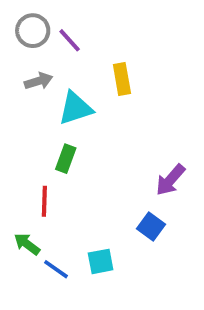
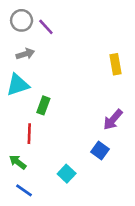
yellow rectangle: (122, 79) -> (115, 64), moved
cyan triangle: (75, 108) -> (18, 85), moved
cyan square: (101, 261) -> (67, 174), turned -36
blue line: (56, 269) -> (24, 190), moved

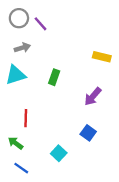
yellow rectangle: (115, 64) -> (102, 57), turned -66
green rectangle: (43, 105) -> (54, 77), moved
purple arrow: (113, 120) -> (93, 97), moved

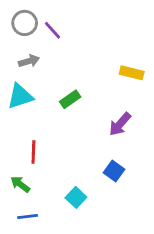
green rectangle: (54, 77) -> (70, 99), turned 35
blue line: (21, 168) -> (28, 217), turned -42

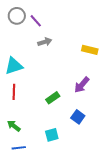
gray arrow: (29, 61) -> (45, 42), moved
green rectangle: (70, 99) -> (53, 98), moved
red line: (33, 152) -> (14, 92), moved
cyan square: (76, 197) -> (52, 135), turned 32

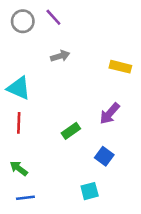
purple line: (36, 21) -> (53, 17), moved
cyan triangle: (14, 66) -> (19, 88), turned 42
cyan square: (52, 135) -> (90, 191), moved

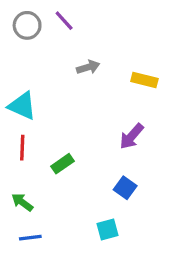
gray arrow: (60, 56) -> (88, 67), moved
green rectangle: (71, 131) -> (62, 164), moved

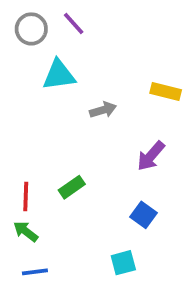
gray arrow: (88, 67) -> (103, 110), moved
cyan triangle: (22, 106) -> (59, 75), moved, turned -32
red line: (22, 148) -> (26, 196), moved

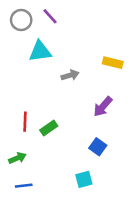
red line: (26, 196) -> (25, 122), moved
green arrow: (26, 231) -> (17, 158), turned 120

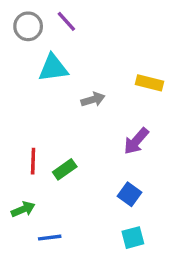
cyan square: (84, 179) -> (133, 238), moved
blue line: (24, 186) -> (50, 238), moved

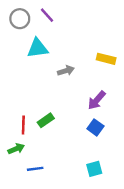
red line: (33, 161) -> (23, 125), moved
blue square: (130, 194) -> (95, 127), moved

